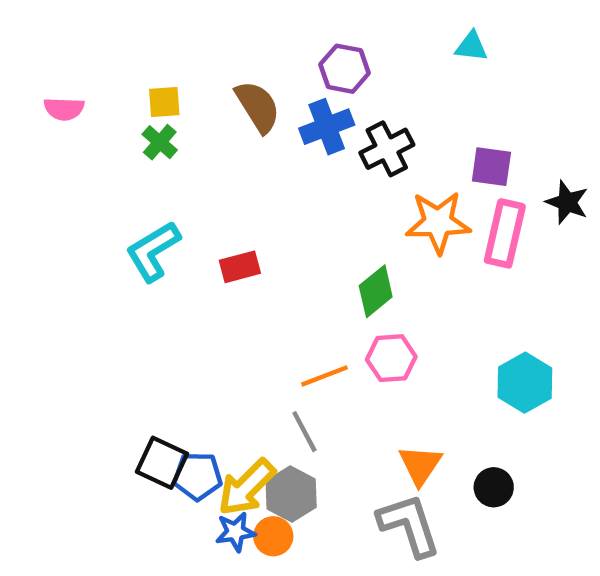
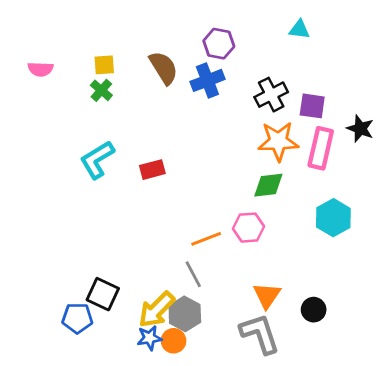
black cross: (387, 149) -> (271, 95), moved
green diamond: (376, 291) -> (268, 185), moved, turned 32
cyan hexagon: (525, 383) -> (333, 218), moved
blue pentagon: (198, 476) -> (77, 318), moved

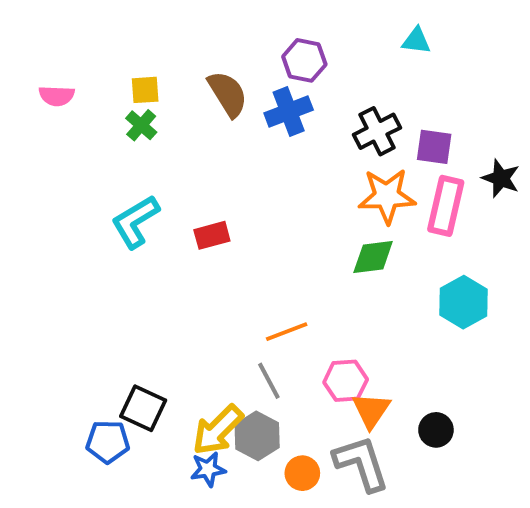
pink hexagon: (249, 228) -> (346, 381), moved
orange circle: (174, 341) -> (302, 473), moved

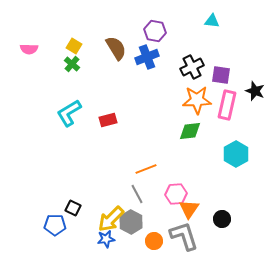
yellow square: (145, 90) -> (74, 46), turned 35
black square: (143, 408) -> (73, 208), size x0.7

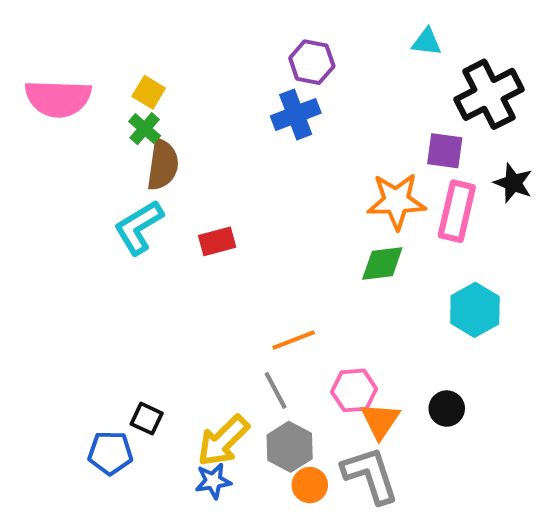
brown semicircle: (116, 48) -> (163, 165), moved, turned 40
pink semicircle: (29, 49) -> (58, 98), size x1.8
black cross: (192, 67) -> (489, 94), moved, size x1.4
black circle: (222, 219) -> (447, 409), moved
gray hexagon: (131, 222) -> (290, 447), moved

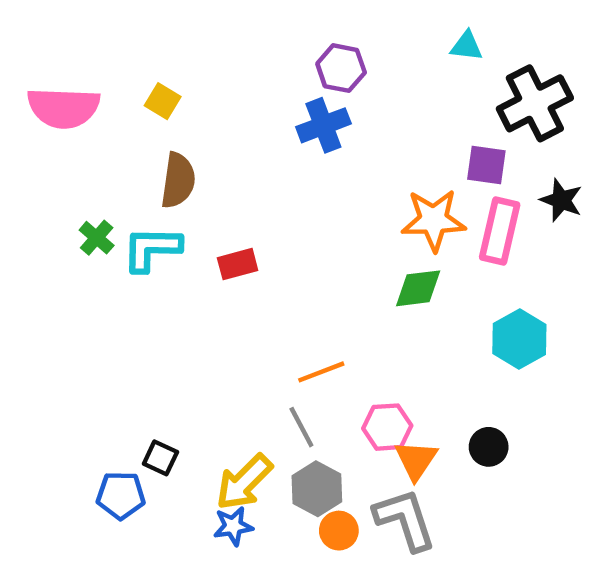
green cross: (145, 129) -> (97, 238), moved
cyan L-shape: (139, 227) -> (152, 249), turned 32

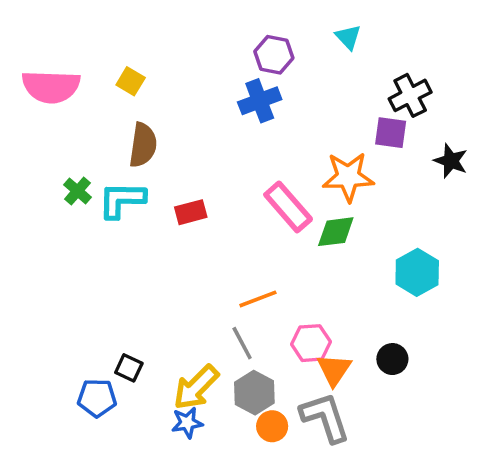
cyan triangle: (467, 46) -> (348, 37), moved, turned 40
black cross: (535, 103) -> (410, 95), moved, size x0.7
pink rectangle: (500, 231) -> (288, 207), moved, turned -54

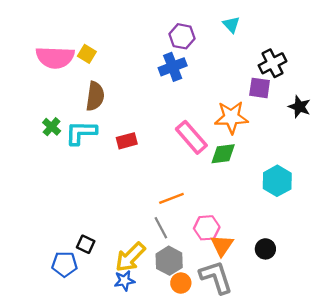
pink semicircle: (51, 87) -> (55, 57), moved
black circle: (392, 359) -> (265, 249), moved

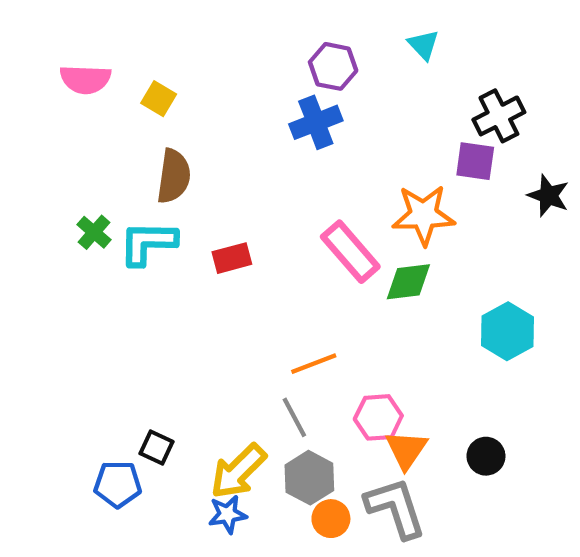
pink semicircle: (55, 57) -> (85, 79), moved, size x0.7

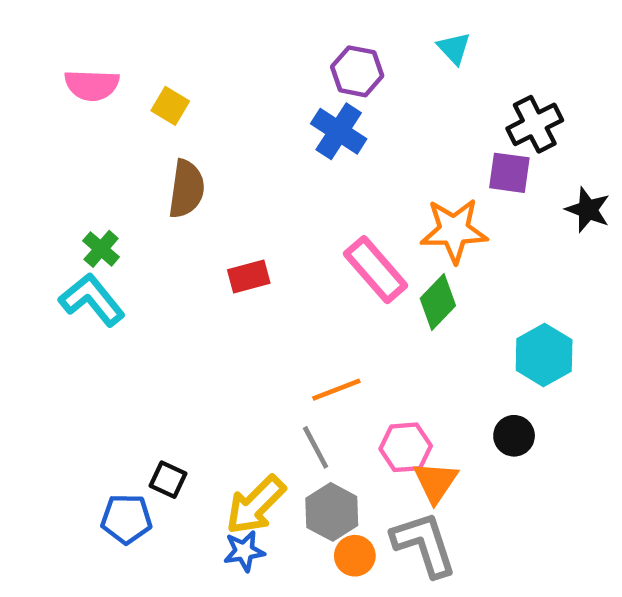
blue cross: (316, 122) -> (339, 131), turned -36
cyan L-shape: (148, 243) -> (92, 300), moved, turned 50
green diamond: (408, 282) -> (438, 302), turned -39
black circle: (486, 456) -> (514, 436), moved

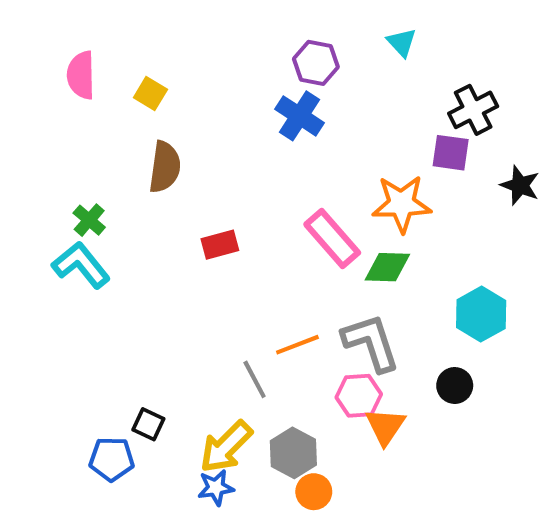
pink semicircle: (92, 85) -> (81, 75), turned 87
green diamond: (438, 302) -> (387, 267), turned 48
gray line: (316, 447) -> (255, 379), moved
gray L-shape: (424, 544) -> (371, 343), moved

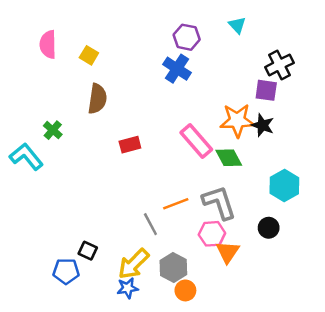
black star: (520, 185) -> (263, 125), moved
cyan L-shape: (81, 265) -> (26, 157), moved
green diamond: (387, 267) -> (229, 158), turned 60

